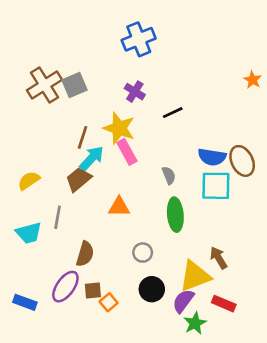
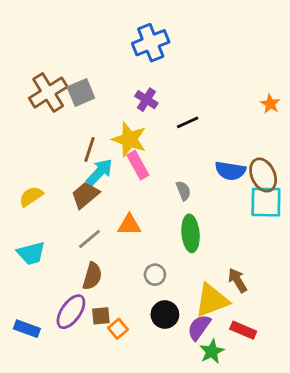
orange star: (253, 80) -> (270, 104), moved
cyan square: (216, 186) -> (266, 202), moved
gray line: (58, 217) -> (89, 239), moved, turned 40

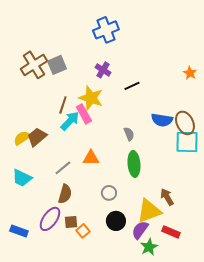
pink rectangle: (138, 165) -> (84, 114), moved
brown trapezoid: (85, 195) -> (37, 137), moved
cyan trapezoid: (31, 253) -> (22, 178), turned 40

